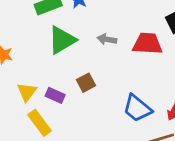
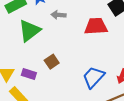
gray arrow: (107, 39) -> (59, 15), moved
blue trapezoid: (137, 108) -> (93, 77), turned 100

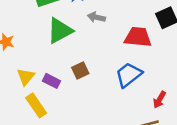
blue trapezoid: (93, 77) -> (129, 75), moved

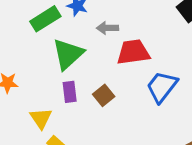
red trapezoid: (138, 37) -> (133, 52), moved
purple rectangle: (51, 81) -> (70, 92), moved, turned 70

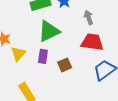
gray arrow: (107, 28) -> (89, 17), moved, turned 56
yellow triangle: (41, 118) -> (18, 54), moved

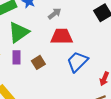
gray arrow: (89, 17) -> (55, 13), turned 80

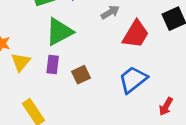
red trapezoid: (62, 37) -> (136, 34), moved, turned 115

